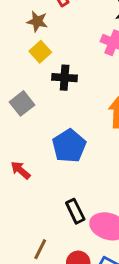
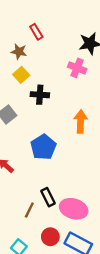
brown line: (40, 249) -> (29, 210), moved

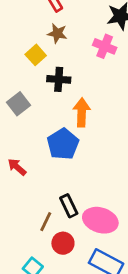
brown star: (19, 52) -> (57, 33), moved
orange arrow: (81, 121) -> (82, 112), moved
red circle: (50, 237) -> (63, 243), moved

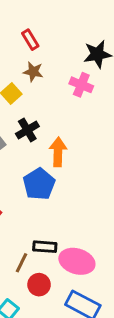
black cross: (59, 79) -> (27, 130), moved, turned -35
black rectangle: (69, 206) -> (45, 247), turned -60

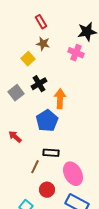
black rectangle: (45, 247) -> (51, 153), moved
pink ellipse: (77, 261) -> (73, 174), turned 45
brown line: (22, 263) -> (35, 167), moved

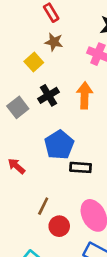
orange arrow: (60, 99) -> (85, 95), moved
black rectangle: (51, 153) -> (81, 167), moved
red circle: (47, 190) -> (59, 226), moved

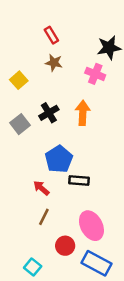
yellow square: (34, 62) -> (19, 80), moved
red arrow: (16, 166) -> (41, 188), moved
red circle: (59, 226) -> (65, 246), moved

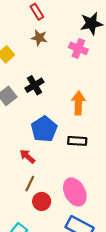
orange arrow: (83, 113) -> (78, 103), moved
black rectangle: (79, 181) -> (77, 141), moved
red circle: (65, 246) -> (42, 201), moved

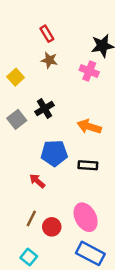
orange arrow: (78, 103) -> (89, 127), turned -75
blue pentagon: (44, 129) -> (54, 153), turned 30
brown line: (30, 184) -> (31, 218), moved

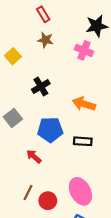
gray square: (17, 119) -> (13, 118), moved

